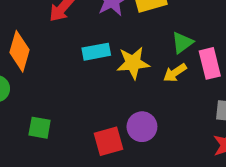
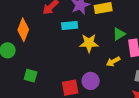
cyan rectangle: (96, 52) -> (70, 26), moved
yellow arrow: (175, 73) -> (113, 62), moved

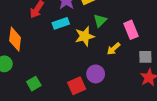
green triangle: (119, 34) -> (100, 21), moved
green square: (31, 76) -> (34, 84), turned -32

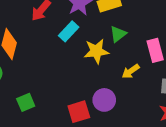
cyan rectangle: (61, 23) -> (69, 31), turned -35

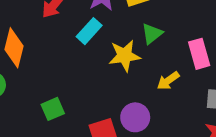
green square: (26, 102) -> (53, 109), moved

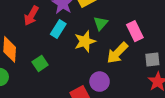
yellow arrow: (168, 81) -> (117, 53), size x1.5
green square: (53, 109) -> (40, 63), moved

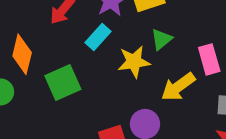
green square: (40, 63) -> (63, 83), size x1.5

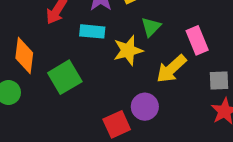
cyan rectangle: (98, 37) -> (92, 31), turned 60

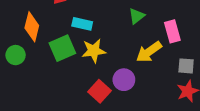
cyan rectangle: (92, 31) -> (82, 24), moved
yellow star: (128, 50) -> (94, 51), moved
red square: (117, 124) -> (100, 91), turned -30

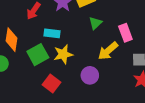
red square: (100, 91) -> (51, 83), moved

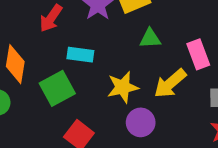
green triangle: (95, 23) -> (150, 38), turned 40
yellow star: (63, 54) -> (123, 87), moved

